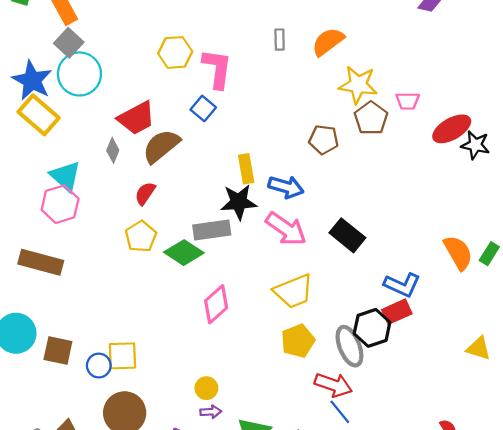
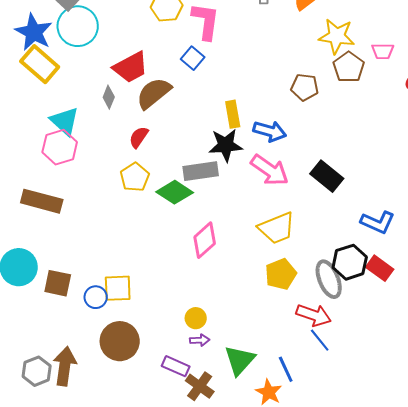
red rectangle: (397, 312) -> (380, 268), moved, turned 60

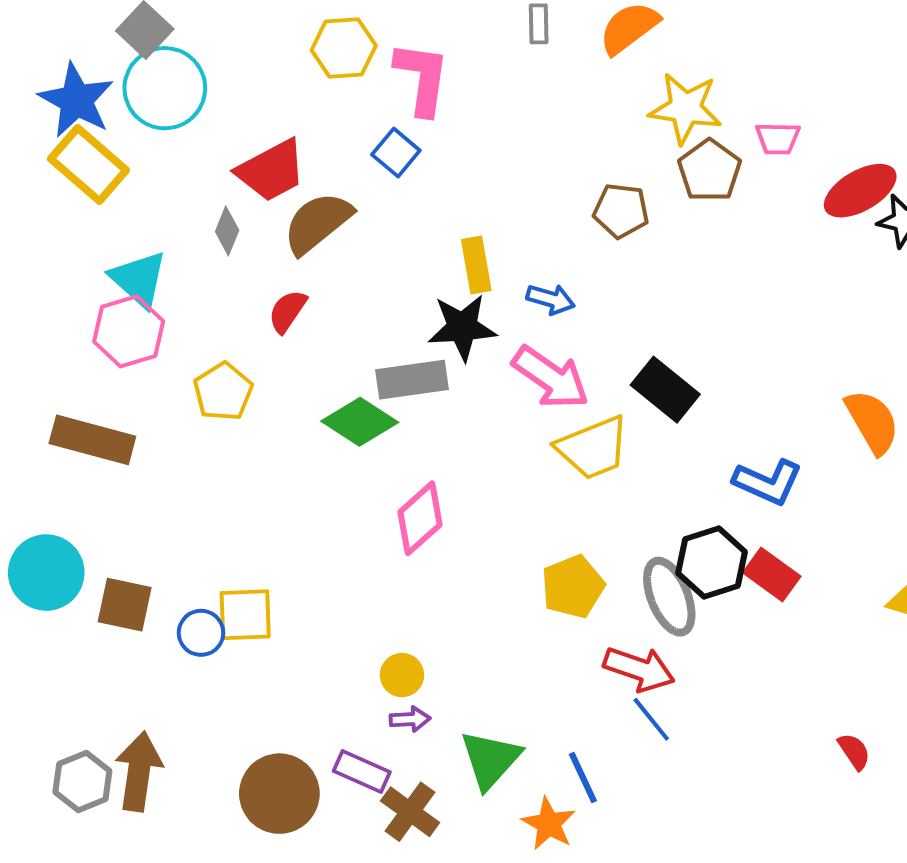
blue arrow: (270, 131) -> (551, 299), size x0.7
yellow pentagon: (135, 177) -> (223, 392), moved
yellow trapezoid: (277, 228) -> (593, 448), moved
brown circle: (120, 341) -> (279, 794), moved

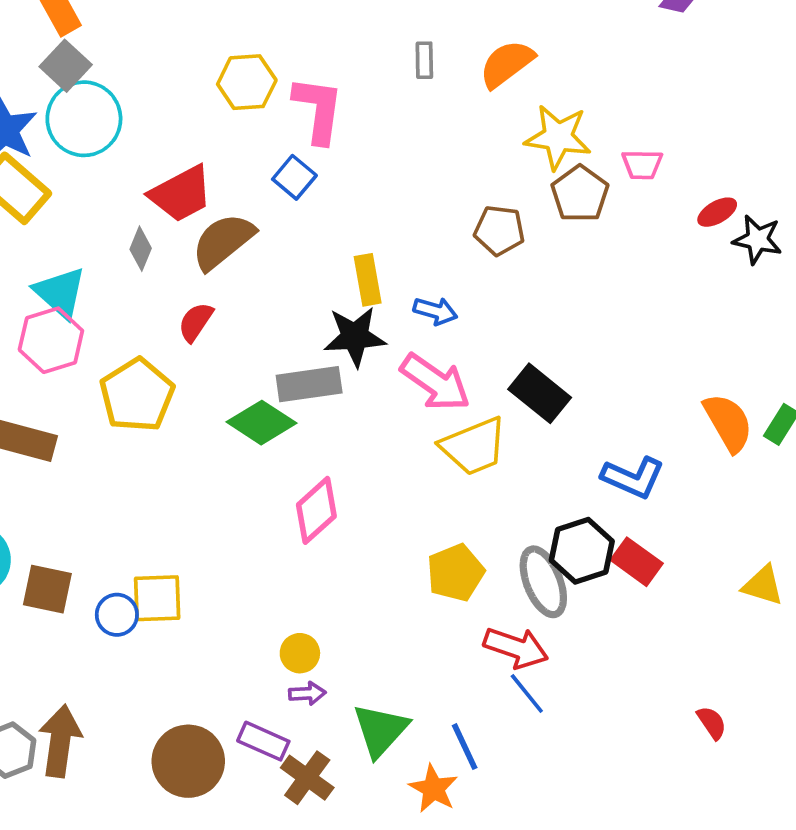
red ellipse: (860, 191) -> (717, 212), size x0.6
yellow pentagon: (223, 392) -> (137, 395), size x1.4

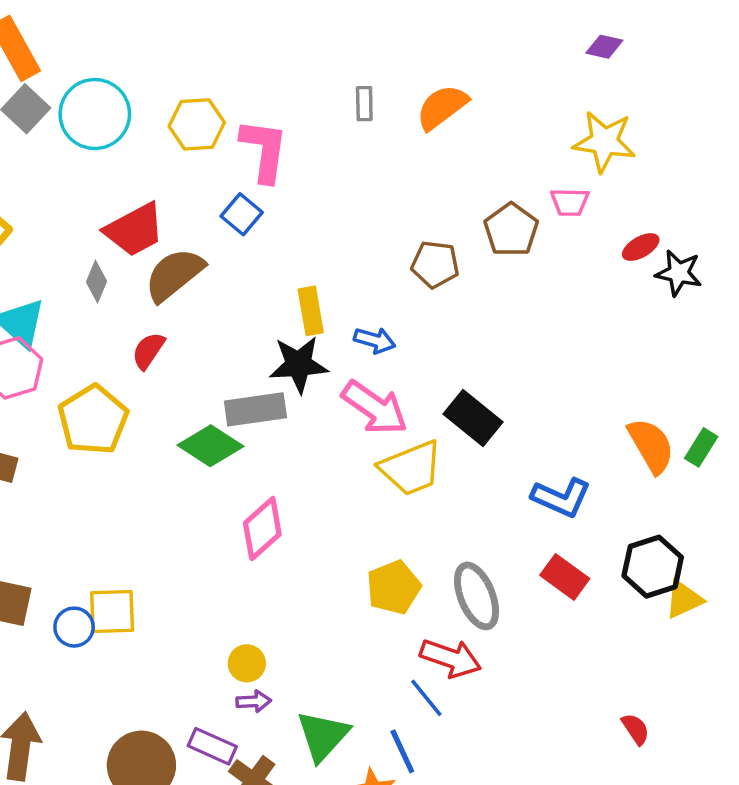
cyan circle: (84, 119) -> (95, 114), moved
yellow star: (558, 137) -> (604, 142), moved
black hexagon: (582, 551) -> (653, 567), moved
yellow triangle: (763, 585) -> (684, 599), turned -42
blue line: (527, 693) -> (426, 698), moved

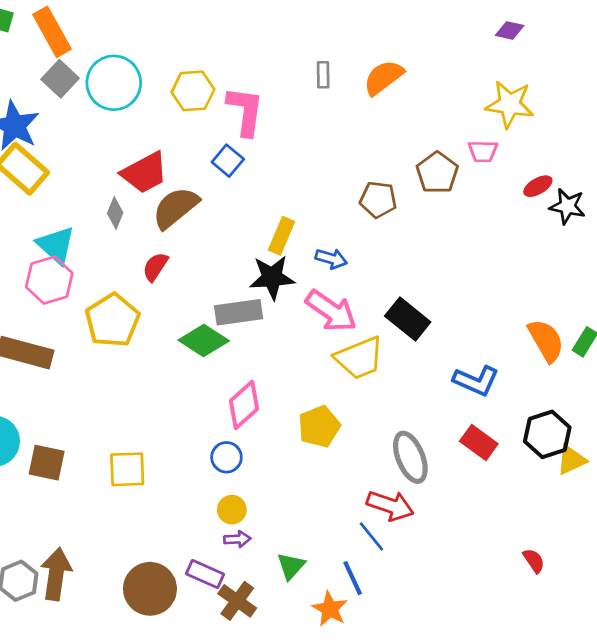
yellow rectangle: (311, 311) -> (282, 236), turned 33
yellow pentagon: (394, 587) -> (319, 426), moved
blue circle: (74, 627) -> (226, 457), moved
green triangle: (323, 736) -> (291, 566), size x0.7

